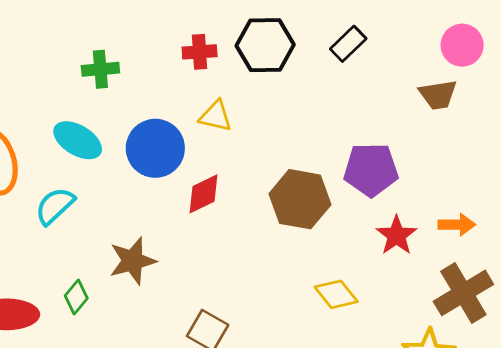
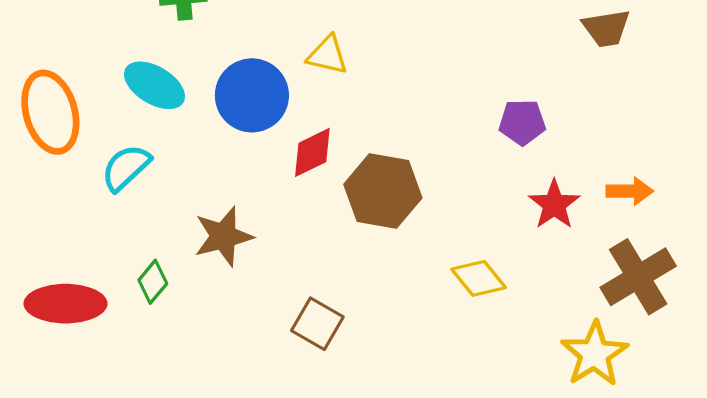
purple pentagon: (371, 170) -> (522, 122), size x0.7
brown hexagon: (300, 199) -> (383, 191), moved

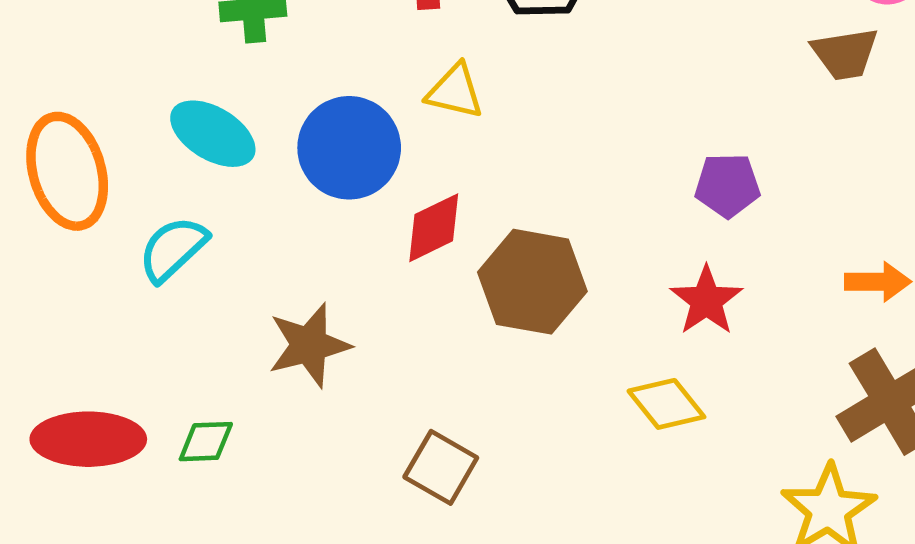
red star: (554, 205) -> (706, 301), moved
green diamond: (153, 282) -> (206, 442), moved, turned 48

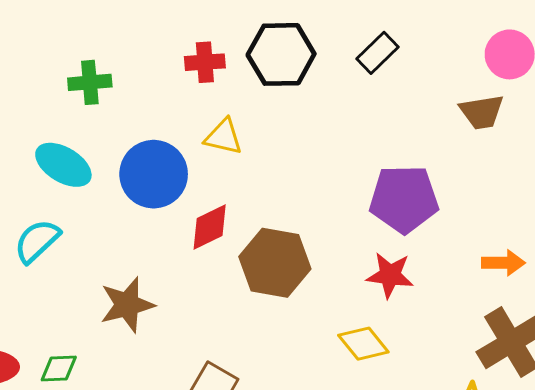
purple pentagon: (728, 185) -> (404, 199), size x1.6
red star: (706, 301) -> (390, 275), turned -30

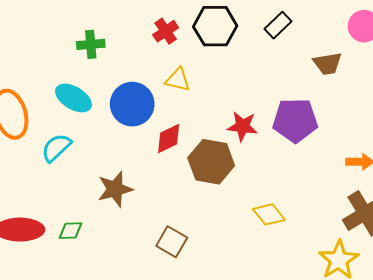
red cross: (205, 62) -> (166, 31), turned -30
brown trapezoid: (482, 112) -> (328, 64), moved
red star: (390, 275) -> (243, 126), moved

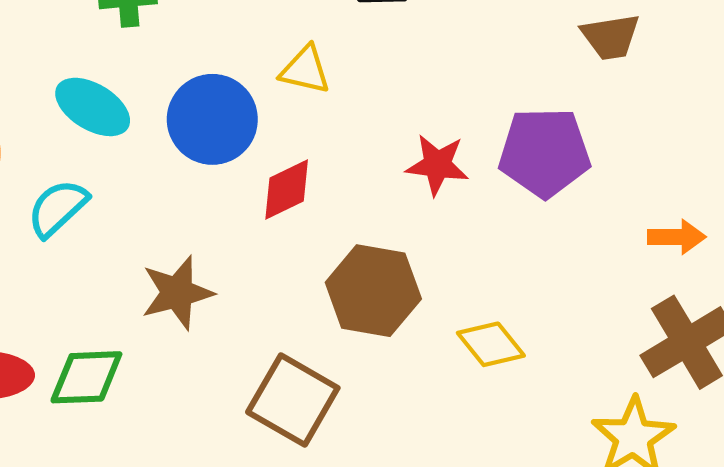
brown hexagon: (211, 162) -> (373, 291), moved
green diamond: (70, 231) -> (86, 377), size x1.5
brown square: (172, 242) -> (293, 400), size x1.4

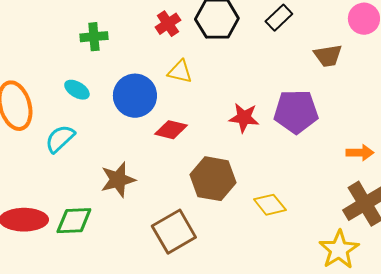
cyan ellipse: (93, 107) -> (77, 90), size x0.7
red diamond: (287, 190) -> (171, 130), turned 40
brown square: (293, 400) -> (174, 232), turned 30

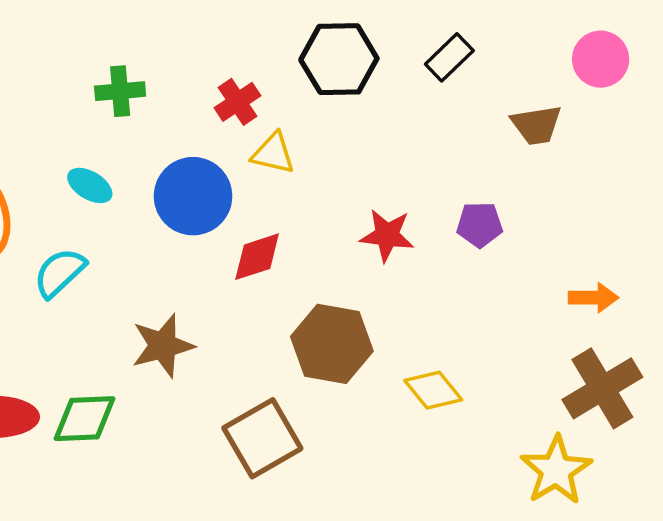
red cross: (168, 24) -> (238, 102), moved
purple pentagon: (296, 112) -> (480, 225), size x0.6
red diamond: (171, 130) -> (257, 257), turned -32

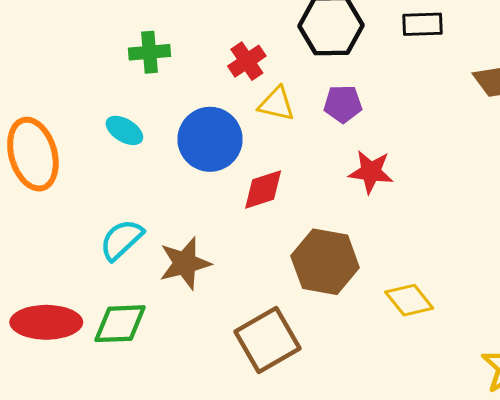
black rectangle: (449, 57) -> (422, 24), turned 42
purple pentagon: (480, 225) -> (343, 104), moved
cyan semicircle: (60, 273) -> (121, 240), moved

